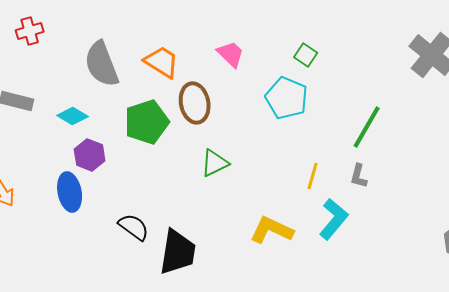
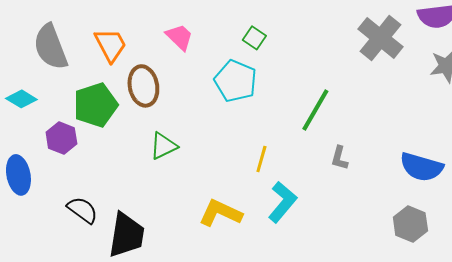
orange trapezoid: (162, 62) -> (110, 45), turned 30
purple hexagon: (90, 155) -> (61, 138), moved
gray L-shape: (359, 176) -> (339, 158), moved

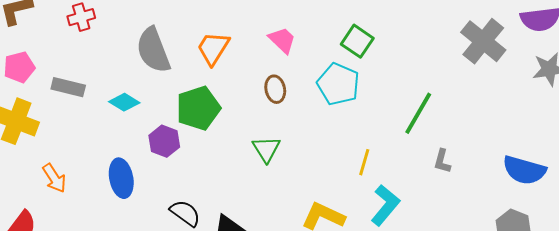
green square: (254, 38) -> (357, 41), size x1.4
orange trapezoid: (110, 45) -> (213, 48), turned -120
brown ellipse: (143, 86) -> (275, 89), moved, size x0.7
green triangle: (163, 146) -> (266, 149), turned -36

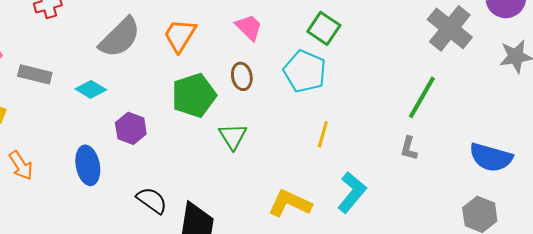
gray semicircle: (153, 50) -> (120, 37), turned -114
green pentagon: (198, 108) -> (194, 95), moved
green line: (418, 113) -> (422, 97), moved
yellow line: (364, 162) -> (323, 134), moved

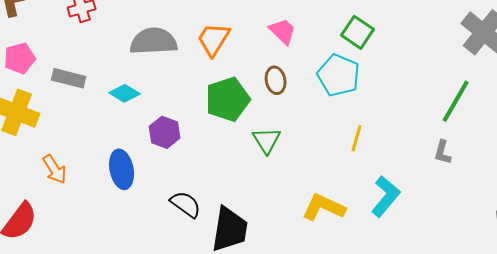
gray semicircle: (120, 37) -> (154, 41), turned -138

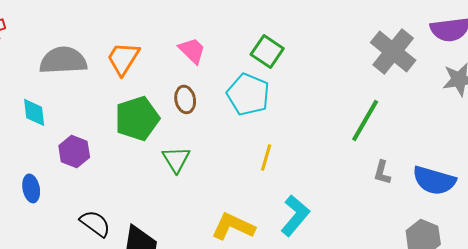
cyan diamond: (125, 93) -> (34, 112), turned 52
gray L-shape: (443, 152) -> (382, 172), moved
blue ellipse: (122, 169) -> (31, 188), size x0.7

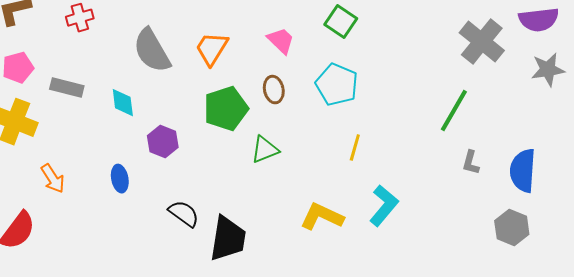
green square: (267, 51) -> (341, 22), moved
gray semicircle: (63, 60) -> (152, 51), turned -117
green triangle: (176, 159) -> (265, 150), turned 40
blue semicircle: (434, 180) -> (523, 171), turned 78

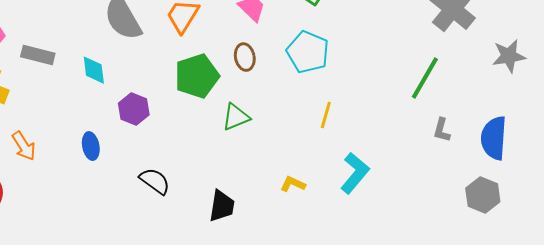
gray star: (548, 70) -> (509, 56), moved
yellow L-shape: (322, 217) -> (293, 184), size x0.6
black trapezoid: (228, 239) -> (222, 206), moved, size x0.7

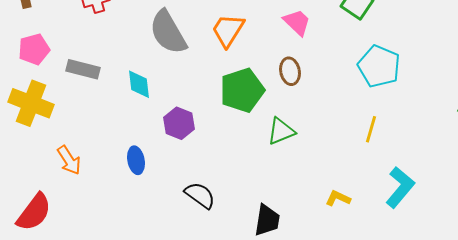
cyan pentagon: (308, 52) -> (379, 66), moved

